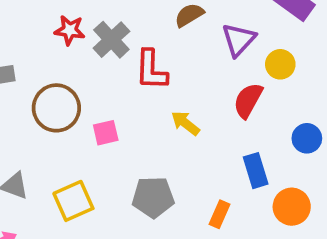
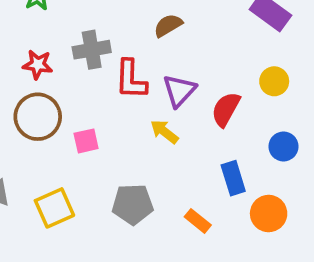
red star: (70, 30) -> (38, 65), moved
gray cross: (111, 40) -> (92, 50), turned 33
purple triangle: (239, 40) -> (179, 91), moved
yellow circle: (280, 64) -> (274, 81), moved
orange rectangle: (220, 214) -> (198, 221), turned -75

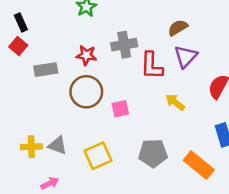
purple triangle: (179, 91) -> (186, 56), moved
orange rectangle: (198, 221) -> (199, 165), size x1.6

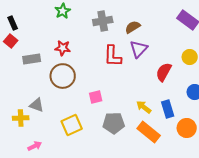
gray cross: (124, 45) -> (103, 21), moved
yellow arrow: (175, 102) -> (144, 107), moved
pink square: (120, 109) -> (96, 97), moved
gray triangle: (58, 145) -> (37, 105), moved

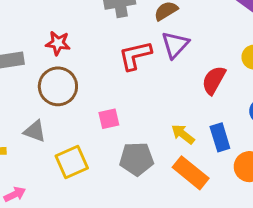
red L-shape: (113, 56) -> (135, 56), turned 75
gray triangle: (37, 105) -> (35, 131), moved

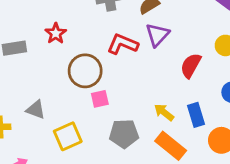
red star: (58, 43) -> (56, 33), turned 30
red L-shape: (135, 56) -> (123, 44), turned 36
brown circle: (58, 86) -> (85, 71), moved

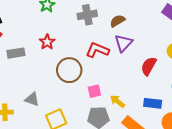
pink square: (100, 99) -> (94, 91), moved
yellow arrow: (164, 112) -> (117, 101), moved
blue rectangle: (196, 115) -> (153, 103), turned -66

